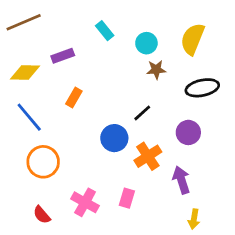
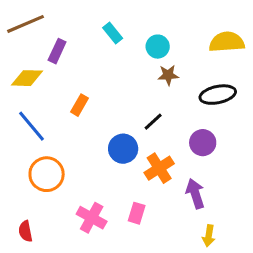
yellow semicircle: (193, 39) -> (227, 42), moved, turned 64
purple rectangle: (63, 56) -> (57, 51), moved, turned -45
red semicircle: (42, 215) -> (25, 231), moved, turned 30

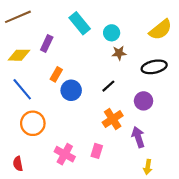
cyan rectangle: (113, 33) -> (80, 23), size x1.5
yellow semicircle: (227, 42) -> (161, 30), turned 145
purple rectangle: (57, 51) -> (47, 43), moved
blue circle: (123, 149) -> (71, 90), moved

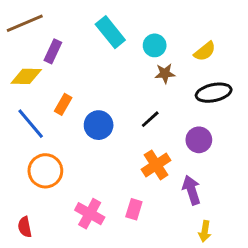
yellow semicircle: (161, 30) -> (205, 51), moved, size x0.7
purple rectangle: (47, 43) -> (53, 51), moved
orange rectangle: (56, 74) -> (63, 104), moved

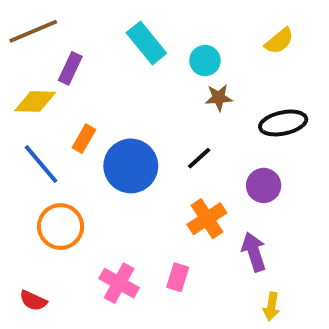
yellow semicircle: (205, 51) -> (279, 41), moved
blue circle: (99, 125) -> (131, 166), size x1.4
red semicircle: (25, 227) -> (33, 301), turned -54

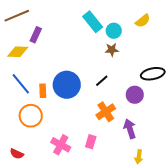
cyan rectangle: (146, 43) -> (93, 22), moved
cyan circle: (205, 61) -> (114, 31), moved
black ellipse: (283, 123) -> (153, 74), moved
orange rectangle: (84, 139) -> (43, 91), moved, turned -32

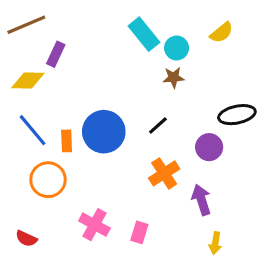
pink rectangle: (91, 142) -> (139, 232), moved

